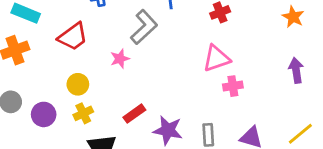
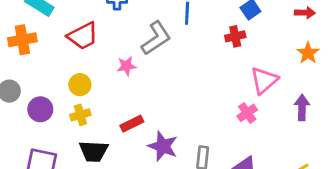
pink triangle: (216, 58) -> (264, 80), moved, turned -32
pink cross: (233, 86) -> (247, 113), moved, turned -36

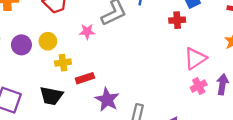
purple circle: (40, 109) -> (21, 45), moved
pink cross: (247, 113) -> (199, 86), moved
yellow cross: (80, 115) -> (63, 63), moved

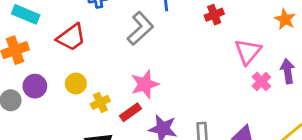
pink star: (87, 32) -> (145, 84), moved, size x1.5
purple circle: (21, 45) -> (35, 86), moved

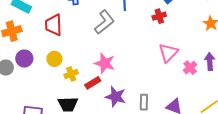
red trapezoid: (71, 37) -> (54, 25), turned 120
pink triangle: (248, 52) -> (168, 53), moved
pink star: (145, 84) -> (105, 63), turned 30

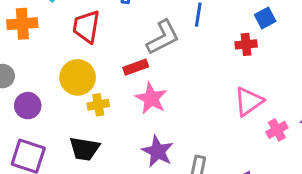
purple circle: (24, 59) -> (28, 106), moved
yellow circle: (54, 59) -> (78, 77), size x1.5
red rectangle: (93, 83) -> (136, 67), moved

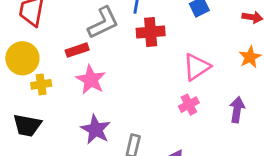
red cross: (246, 44) -> (151, 32), moved, size x1.4
pink triangle: (249, 101) -> (197, 67), moved
pink cross: (277, 130) -> (189, 105), moved

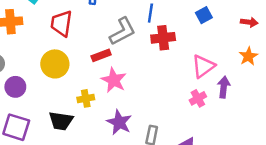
yellow cross: (41, 84) -> (86, 98), moved
purple arrow: (237, 110) -> (224, 87), moved

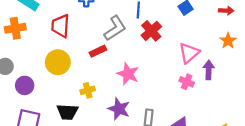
red cross: (163, 38) -> (151, 31), turned -30
pink star: (114, 80) -> (128, 74), moved
pink cross: (198, 98) -> (187, 82), turned -32

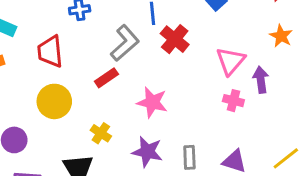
yellow cross: (88, 90) -> (101, 133), turned -32

